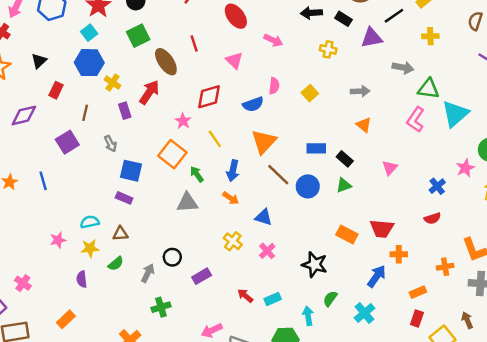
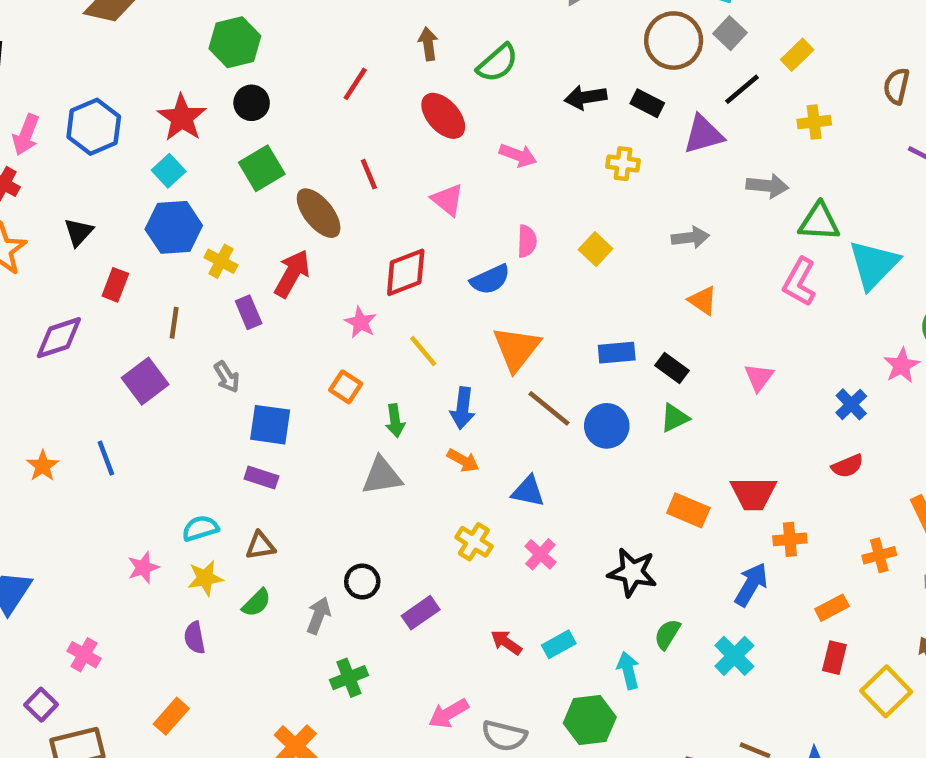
orange square: (172, 154) -> (346, 387), size x0.6
green arrow: (197, 174) -> (395, 421), turned -147

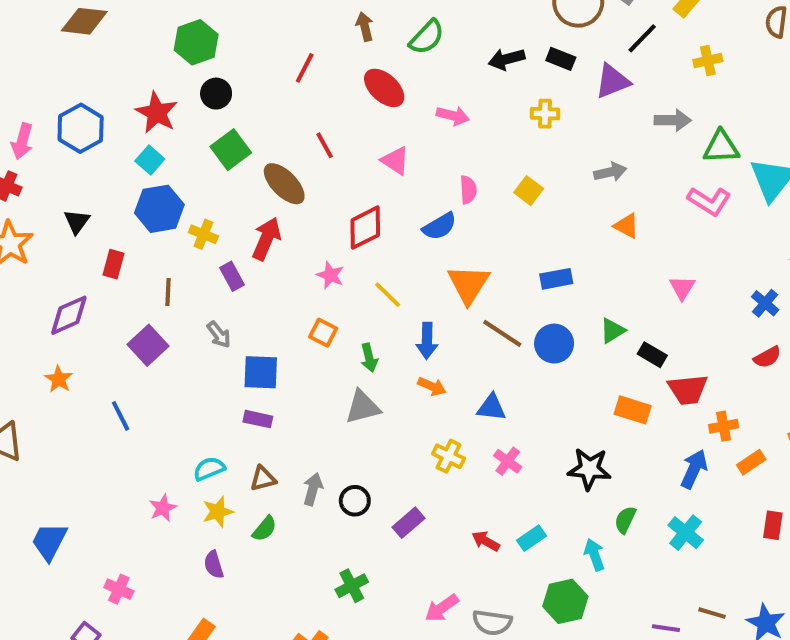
pink L-shape: (800, 282) -> (709, 201), turned -81
black rectangle: (672, 368) -> (652, 355), moved
orange star: (43, 466) -> (59, 379), moved
orange rectangle: (832, 608) -> (751, 462), moved
gray arrow: (318, 616) -> (313, 489), moved

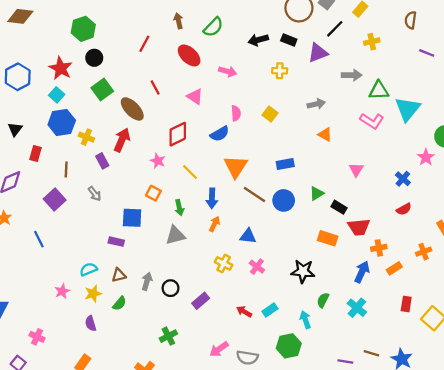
blue square: (261, 372) -> (132, 218), moved
orange arrow: (432, 386) -> (215, 224), turned -88

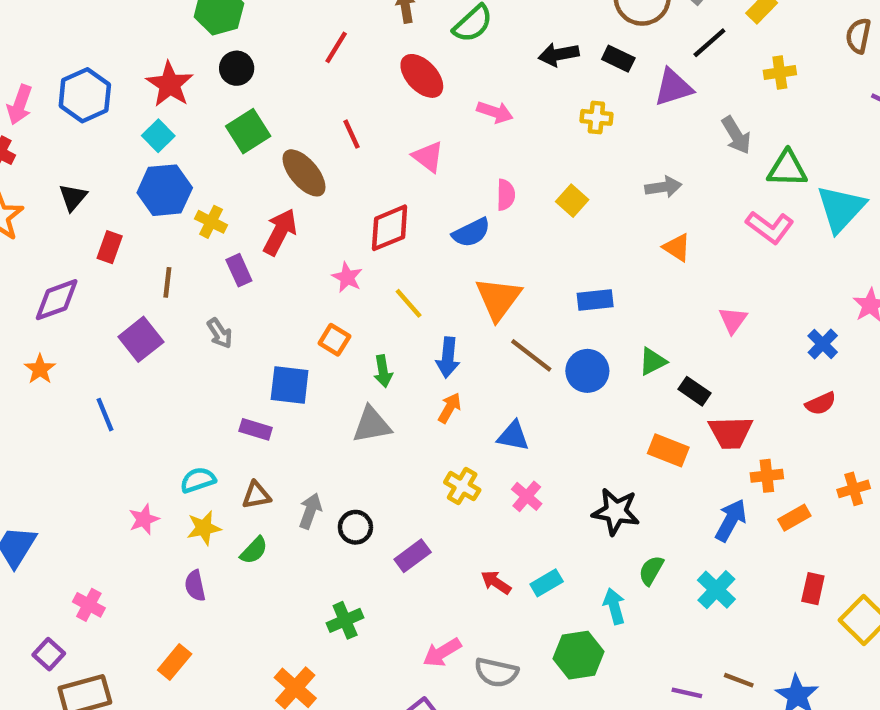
gray arrow: (352, 75) -> (736, 135), turned 54

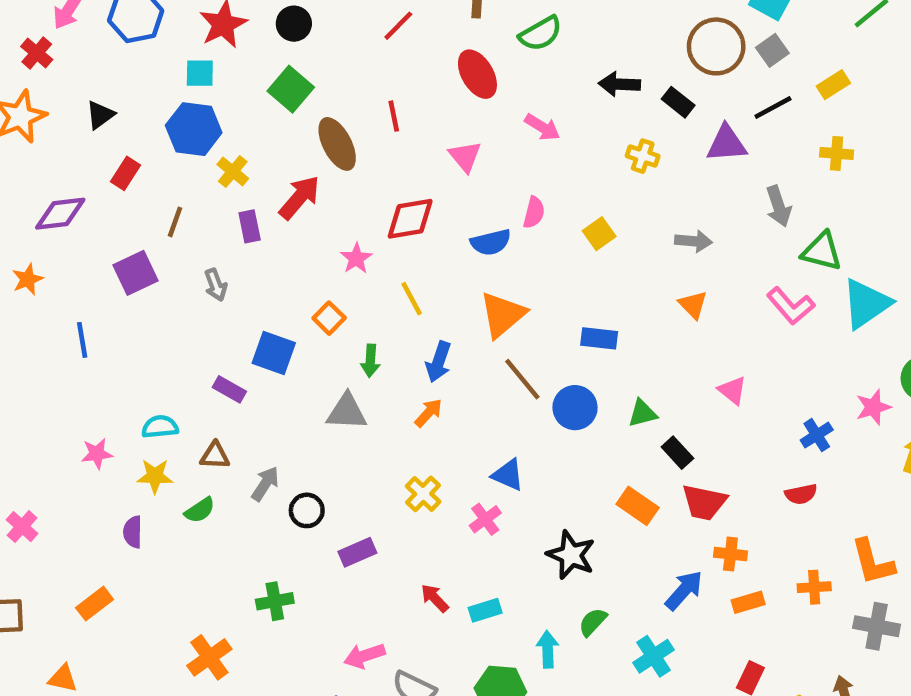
green square: (248, 131) -> (291, 89), turned -30
cyan square: (158, 136) -> (200, 73), turned 32
pink triangle: (733, 320) -> (732, 390), turned -40
blue triangle: (513, 436) -> (508, 475), moved

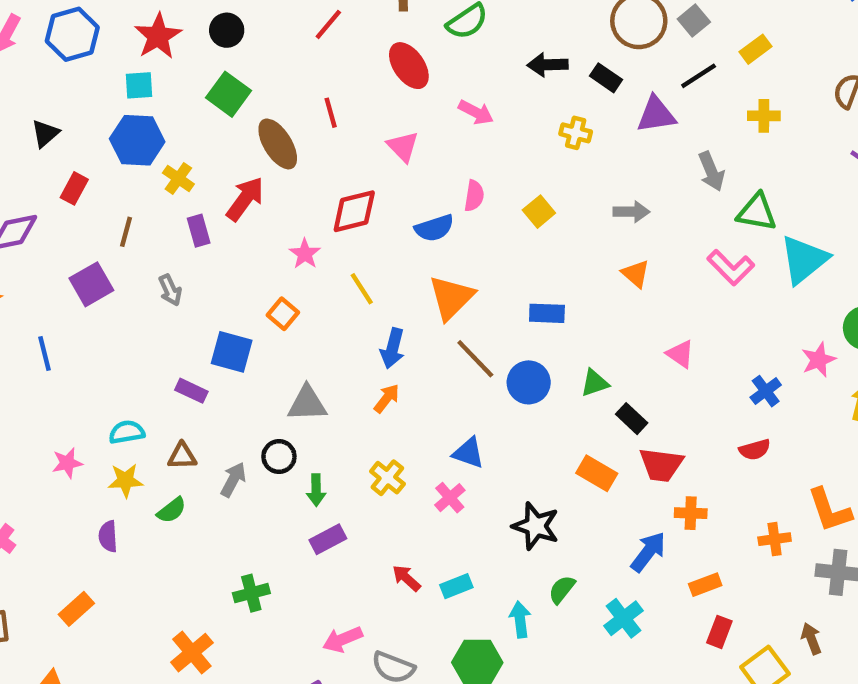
green arrow: (370, 361) -> (316, 490), moved
black circle: (307, 510) -> (279, 457), moved
orange rectangle: (748, 602) -> (705, 585), moved

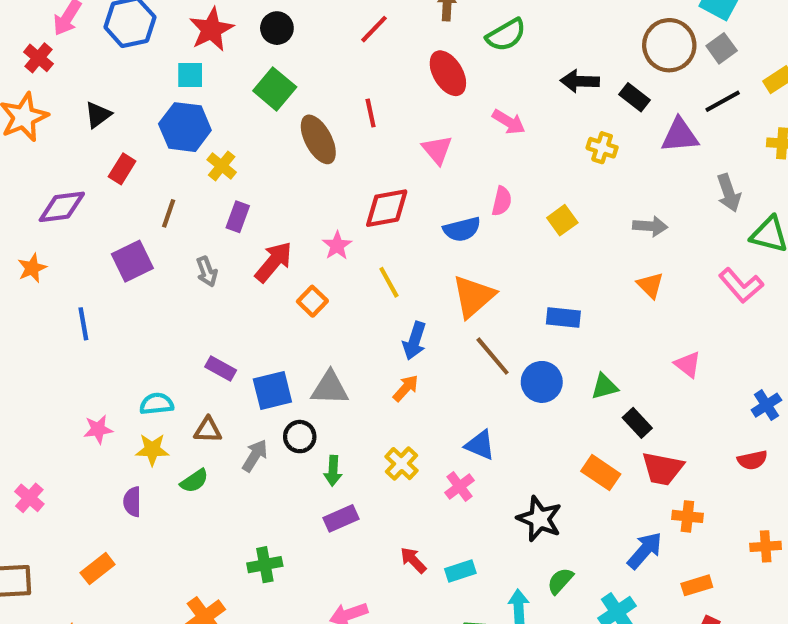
red arrow: (245, 199) -> (274, 262), moved
purple rectangle: (199, 231) -> (238, 217), turned 32
blue square: (232, 352) -> (272, 391), moved, turned -33

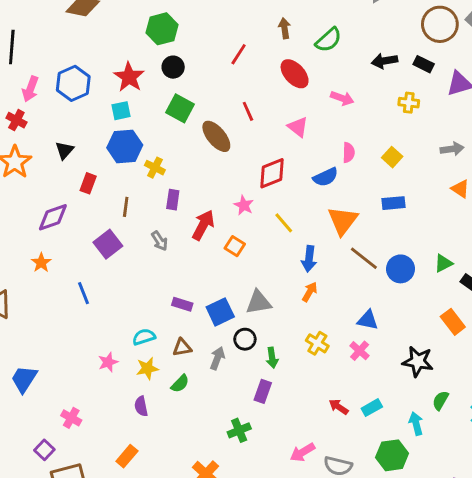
blue rectangle: (563, 317) -> (393, 203), moved
orange rectangle: (601, 473) -> (453, 322), turned 30
purple rectangle: (341, 518) -> (263, 391), moved, turned -35

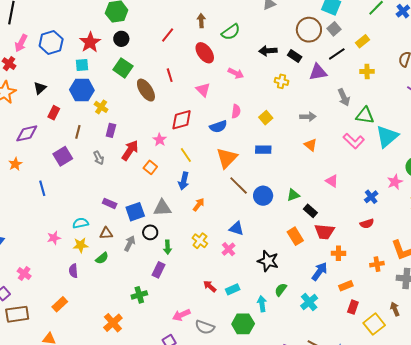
blue arrow: (309, 259) -> (184, 181), moved

